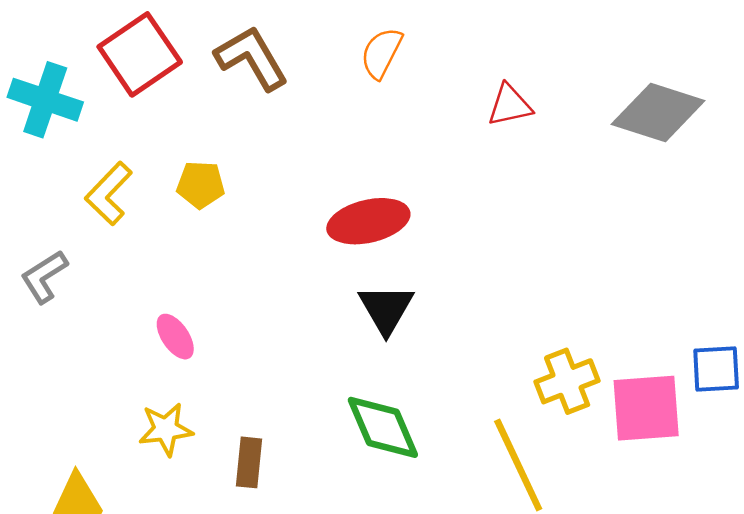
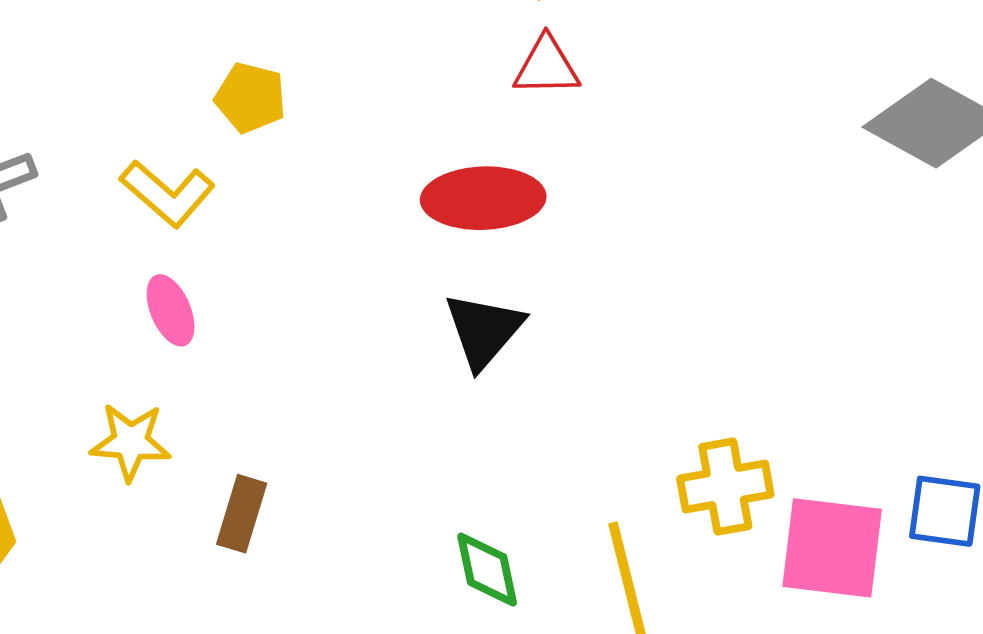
red triangle: (510, 105) -> (547, 66), moved
yellow L-shape: (109, 193) -> (168, 193), moved, turned -104
green diamond: (383, 427) -> (487, 570), moved, size x0.7

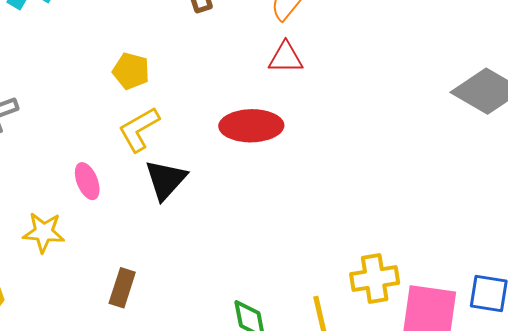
yellow L-shape: (168, 193) -> (139, 129), moved, turned 108
black triangle: (484, 330) -> (166, 180), moved
yellow star: (131, 442) -> (44, 232), moved

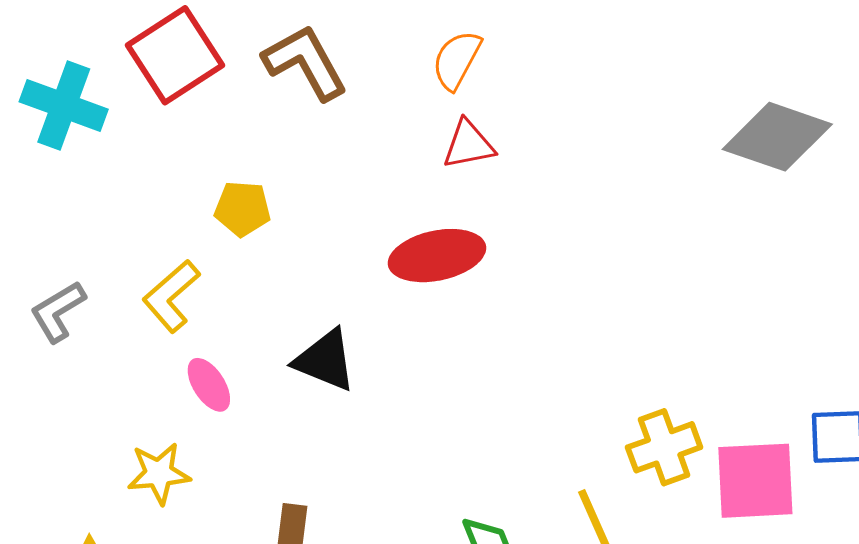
yellow L-shape: (139, 129) -> (171, 296), moved
black triangle: (166, 180) -> (325, 360), turned -39

